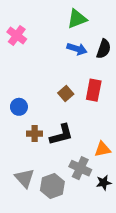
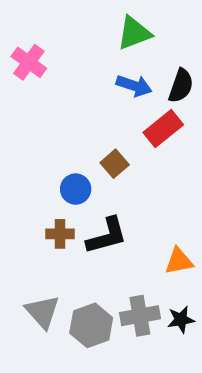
red rectangle: (94, 90) -> (163, 129), moved, turned 40
blue circle: (19, 107) -> (76, 189), moved
gray cross: (80, 168) -> (140, 316), moved, turned -35

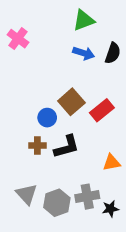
red rectangle: (163, 129) -> (102, 110), moved
brown square: (115, 164) -> (71, 102), size x1.5
black star: (181, 320) -> (110, 209), moved

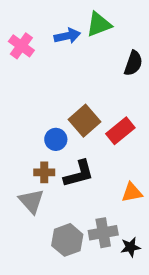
blue arrow: (84, 53) -> (67, 36), moved, turned -30
gray triangle: (27, 194) -> (31, 201), moved

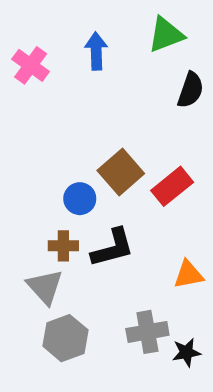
green triangle: (99, 24) -> (166, 35), moved
blue arrow: (67, 36) -> (96, 51), turned -80
gray hexagon: (67, 240) -> (65, 338), moved

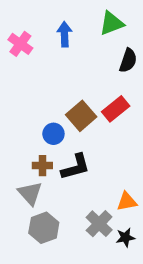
red rectangle: (172, 186) -> (116, 109), moved
orange triangle: (188, 275) -> (127, 202), moved
gray cross: (147, 332) -> (99, 224), turned -36

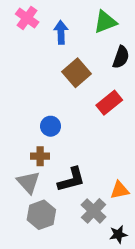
pink cross: (20, 44) -> (27, 18), moved
brown square: (81, 116) -> (77, 73), moved
black L-shape: (76, 167) -> (71, 180), moved
black star: (125, 237) -> (118, 234), moved

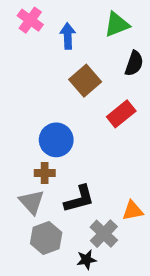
blue circle: (51, 126) -> (56, 140), size x1.5
black star: (118, 234) -> (87, 260), moved

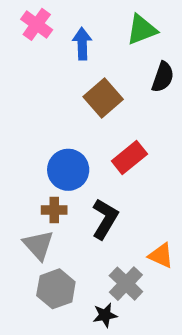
red rectangle: (121, 114) -> (129, 158), moved
black L-shape: (79, 199) -> (105, 219), moved, turned -44
orange triangle: (133, 211) -> (161, 256), turned 35

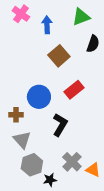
brown cross: (54, 210) -> (16, 115), moved
orange triangle: (161, 256) -> (93, 170), moved
black star: (105, 315) -> (50, 180), moved

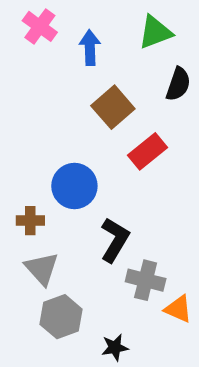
red rectangle: (74, 90) -> (147, 151), moved
gray cross: (72, 162) -> (146, 280), moved, turned -30
orange triangle: (93, 170) -> (178, 309), moved
black star: (50, 180) -> (115, 347), moved

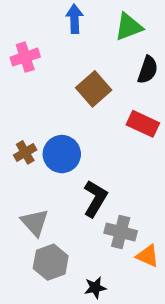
pink cross: (40, 26) -> (25, 57), moved, turned 36
blue arrow: (90, 48) -> (75, 19), moved
red rectangle: (147, 151) -> (143, 124), moved, turned 64
brown cross: (30, 221) -> (25, 152), moved, turned -30

